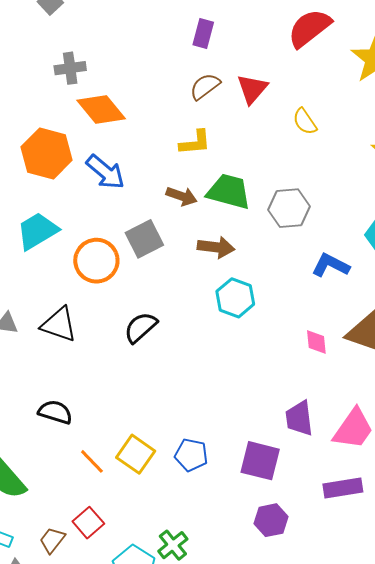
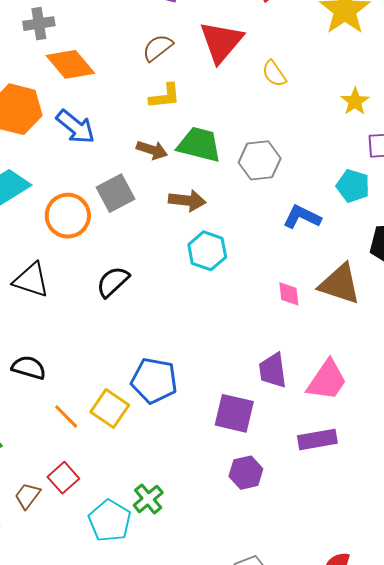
brown semicircle: (205, 86) -> (158, 48), moved
red triangle: (252, 89) -> (221, 42), size x1.4
blue pentagon: (191, 455) -> (154, 381), moved, size x1.4

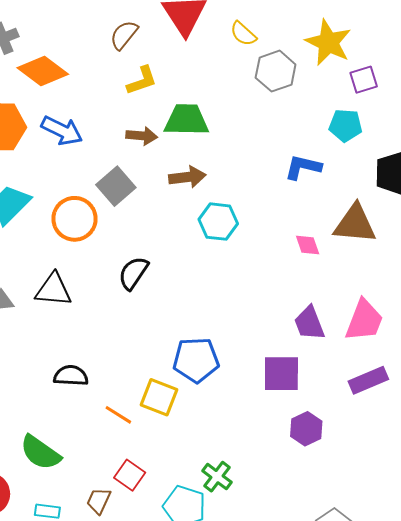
yellow star: (355, 101) -> (328, 42), size x1.6
gray hexagon: (260, 160) -> (276, 71), moved

